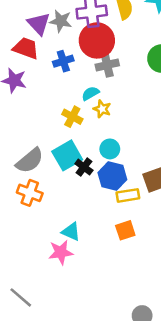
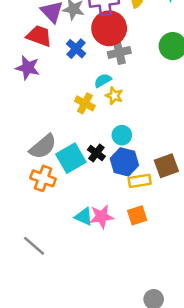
blue cross: (63, 61) -> (76, 49), turned -30
cyan square: (67, 155) -> (71, 158), moved
pink star: (61, 252) -> (101, 217), moved
gray line: (21, 297) -> (34, 246), moved

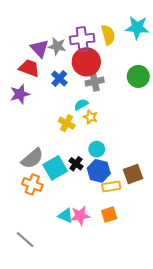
purple star: (28, 68) -> (20, 94), turned -30

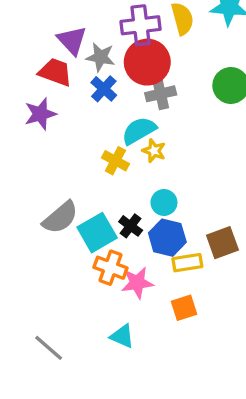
gray star: (57, 46) -> (100, 57), moved
cyan semicircle: (81, 104) -> (139, 131), size x1.5
orange cross: (32, 184) -> (110, 268), moved
cyan triangle: (66, 216) -> (122, 336), moved
pink star: (80, 216) -> (137, 283), moved

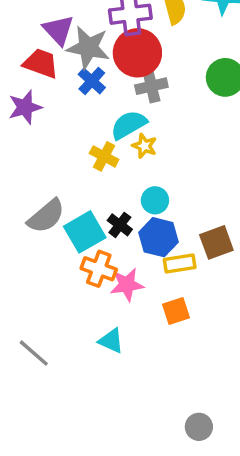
gray star: (100, 57) -> (88, 48), size x1.4

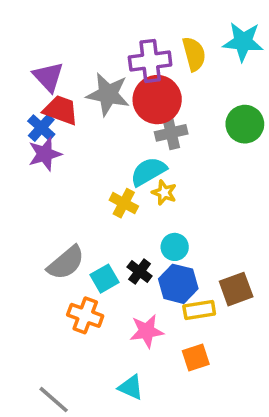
purple triangle: (58, 30) -> (48, 77), moved
blue cross: (92, 81) -> (41, 128), moved
cyan square: (85, 232) -> (104, 279), size x0.7
orange cross: (99, 269) -> (85, 315), moved

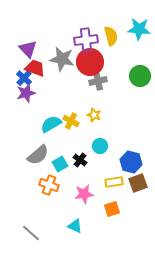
cyan semicircle: (148, 171) -> (51, 124), moved
blue hexagon: (178, 284) -> (131, 162), moved
brown square: (236, 289) -> (138, 183), moved

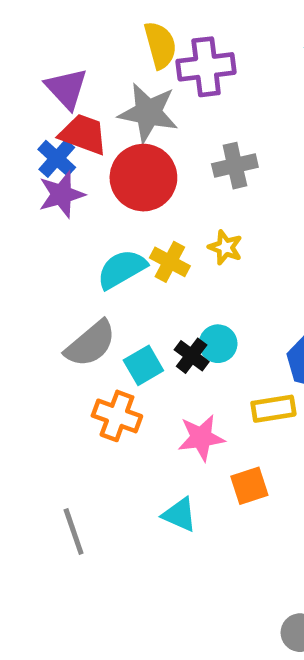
yellow semicircle: (111, 36) -> (160, 45), moved
red circle: (90, 62) -> (143, 178), moved
cyan circle: (100, 146) -> (218, 344), moved
orange square: (112, 209) -> (249, 486), moved
gray line: (31, 233) -> (74, 532), turned 30

